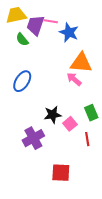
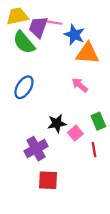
green semicircle: (22, 40) -> (24, 42), size x1.6
orange triangle: (81, 63) -> (87, 53), moved
red square: (61, 173) -> (48, 180), moved

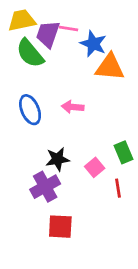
pink arrow: (80, 85) -> (73, 107), moved, turned -35
blue ellipse: (24, 87) -> (30, 110), turned -55
black star: (57, 123) -> (58, 159), moved

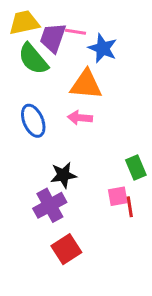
orange triangle: (110, 67) -> (86, 85), moved
pink square: (95, 167) -> (118, 196), moved, turned 30
red square: (60, 227) -> (66, 249), turned -36

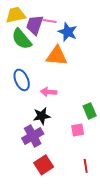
pink arrow: (80, 118) -> (49, 92), moved
red line: (130, 207) -> (86, 166), moved

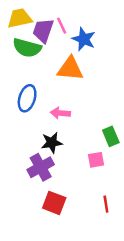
pink line: (50, 21) -> (62, 26), turned 56
green semicircle: (22, 39) -> (27, 48), turned -35
blue ellipse: (22, 80) -> (27, 98), turned 40
red square: (44, 165) -> (54, 203), turned -36

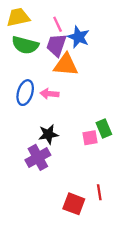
purple trapezoid: (43, 31) -> (56, 45), moved
pink arrow: (60, 113) -> (49, 94), moved
pink square: (96, 160) -> (90, 138), moved
red square: (54, 203) -> (74, 204), moved

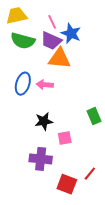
purple trapezoid: (56, 45) -> (51, 41), turned -85
pink square: (90, 138) -> (65, 138), moved
purple cross: (38, 157) -> (41, 159), moved, turned 35
red line: (99, 192) -> (90, 174), turned 48

